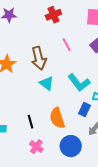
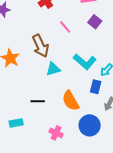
cyan triangle: (47, 83) -> (53, 69), turned -42
black line: (30, 122) -> (38, 101), moved, turned -64

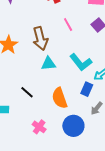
black line: (38, 101) -> (27, 92), turned 32

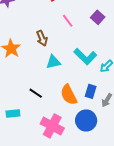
brown arrow: (40, 38) -> (42, 38), size x0.7
blue rectangle: (87, 89) -> (91, 91), moved
pink cross: (39, 127) -> (52, 126), size x1.6

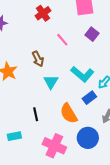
cyan triangle: (53, 62) -> (51, 82), turned -42
blue rectangle: (91, 91) -> (89, 98), moved, turned 40
black line: (36, 93) -> (36, 114), turned 48

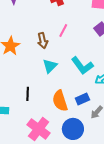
pink line: (62, 40) -> (63, 30), moved, turned 56
blue rectangle: (89, 98) -> (82, 99), moved

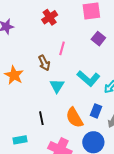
blue rectangle: (82, 99) -> (96, 111), turned -32

